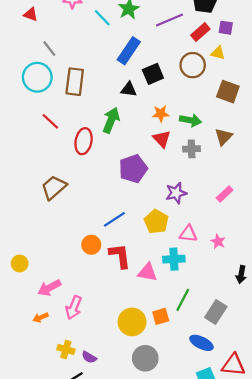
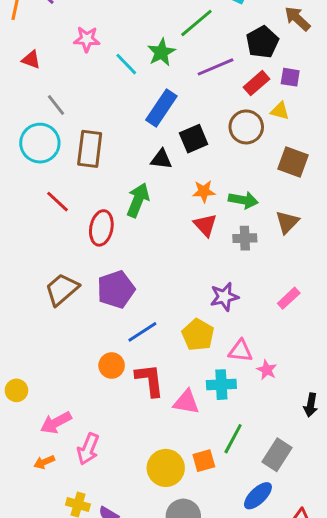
purple pentagon: (133, 169) -> (116, 289), moved
pink star: (218, 241) -> (267, 370), moved
blue ellipse: (201, 343) -> (258, 496), turned -70

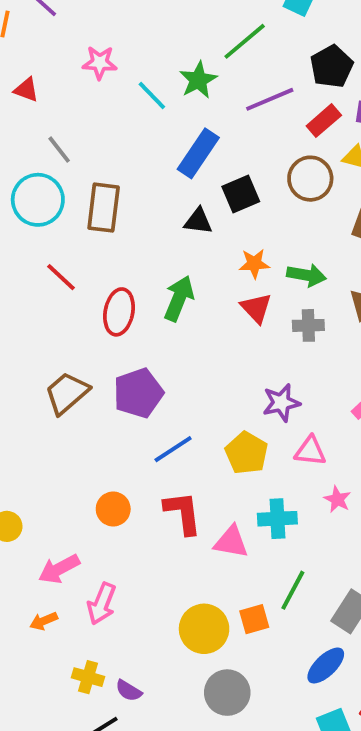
green arrow: (138, 200) -> (179, 298), moved
pink triangle: (240, 351) -> (310, 451), moved
orange circle: (112, 365) -> (113, 509), moved

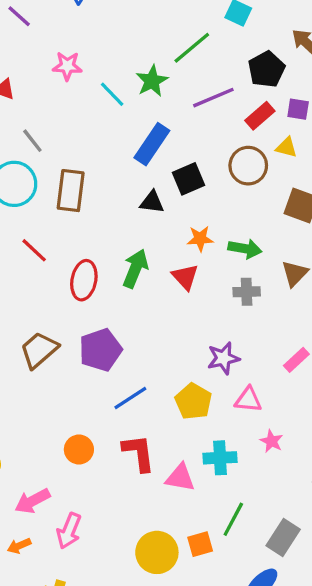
red triangle: (256, 308) -> (185, 277), moved

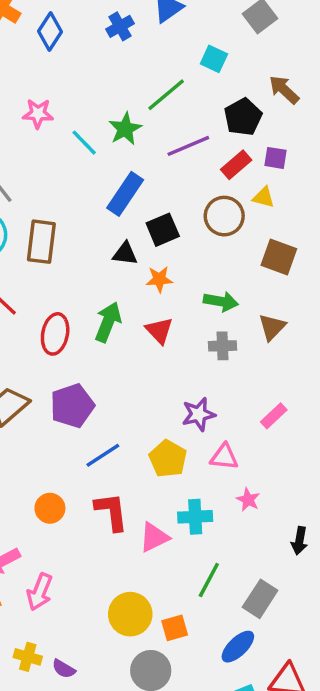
orange star: (200, 239) -> (159, 279), moved
pink triangle: (180, 478) -> (154, 537), turned -36
orange square: (200, 544) -> (175, 628), moved

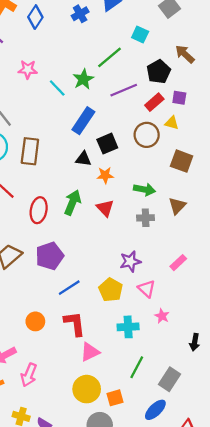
pink triangle: (224, 457) -> (147, 289), turned 36
pink triangle: (154, 537) -> (90, 352), moved

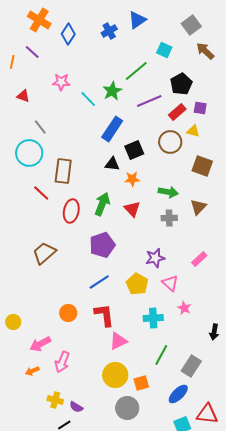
brown arrow: (185, 54) -> (205, 51), moved
brown rectangle: (30, 151) -> (63, 171), moved
purple pentagon: (50, 256) -> (102, 245), moved

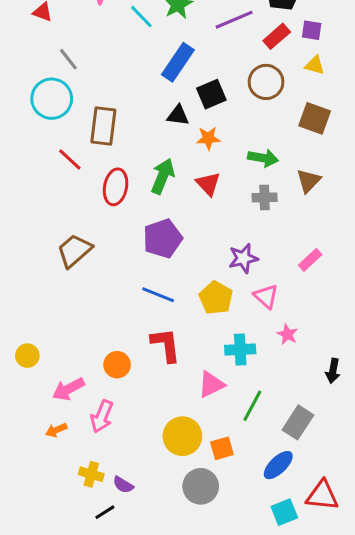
yellow triangle: (193, 131) -> (315, 65), moved
blue line: (99, 282) -> (158, 295), turned 55
orange circle: (68, 313) -> (117, 365), moved
pink triangle: (118, 341) -> (211, 384), moved

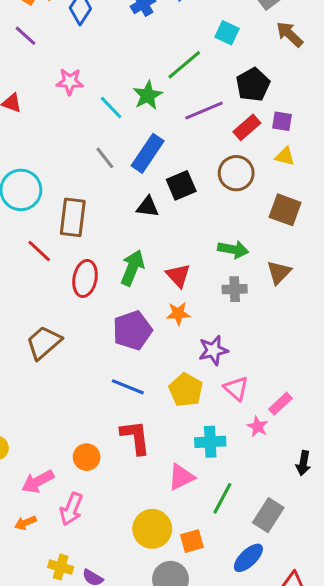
gray line: (68, 59) -> (105, 158), moved
orange star: (208, 138) -> (178, 314), moved
pink rectangle: (310, 260) -> (280, 404), moved

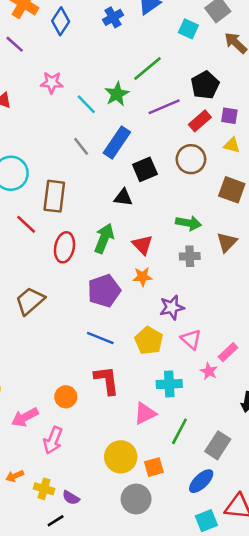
cyan square: (227, 33) -> (188, 29), moved
black triangle: (148, 207) -> (123, 198), moved
orange arrow: (25, 523) -> (15, 476), moved

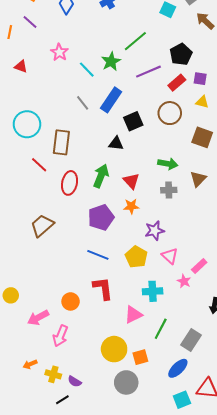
pink star: (52, 83) -> (59, 52), turned 30

